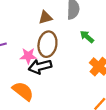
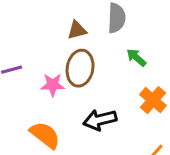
black arrow: (40, 67) -> (100, 120), moved

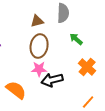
pink star: (53, 85) -> (39, 69), moved

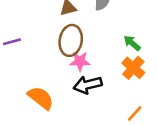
green arrow: (76, 39) -> (132, 43), moved
pink star: (39, 69) -> (80, 61), moved

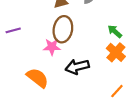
pink star: (80, 61) -> (52, 47), moved

